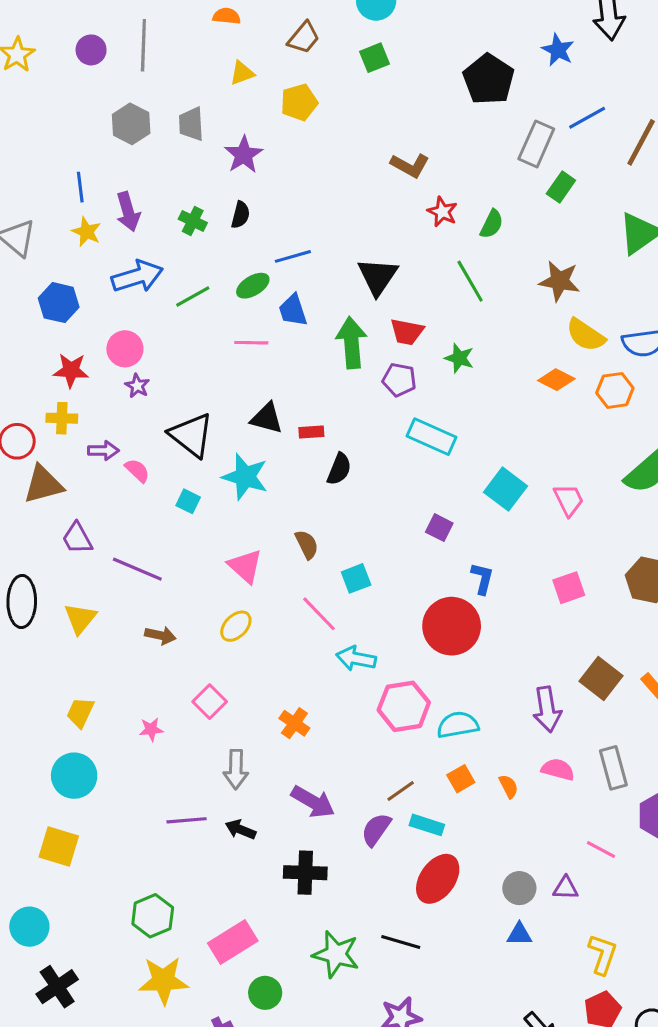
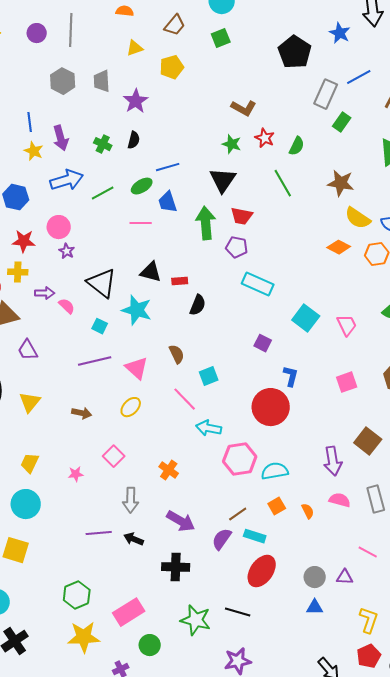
green star: (459, 358) -> (232, 144), moved
purple line: (137, 569) -> (95, 361), moved, turned -36

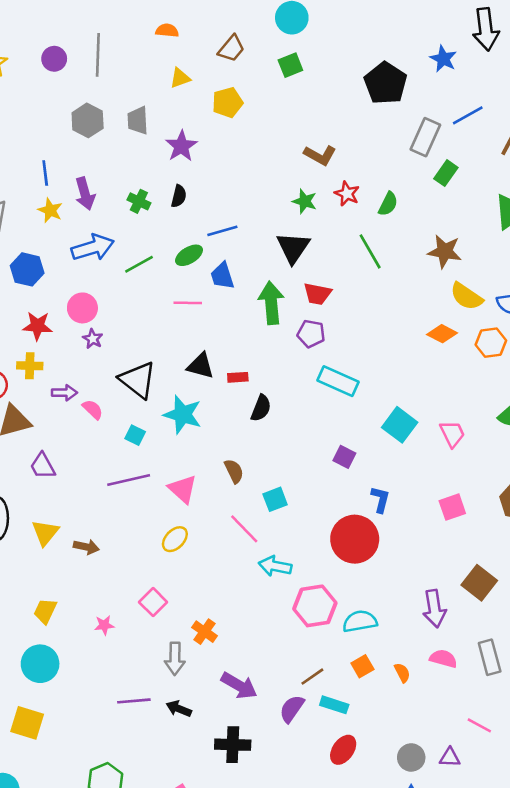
brown arrow: (82, 413) -> (86, 547), moved
orange cross: (169, 470) -> (204, 632), moved
red ellipse: (262, 571) -> (343, 750), size x0.7

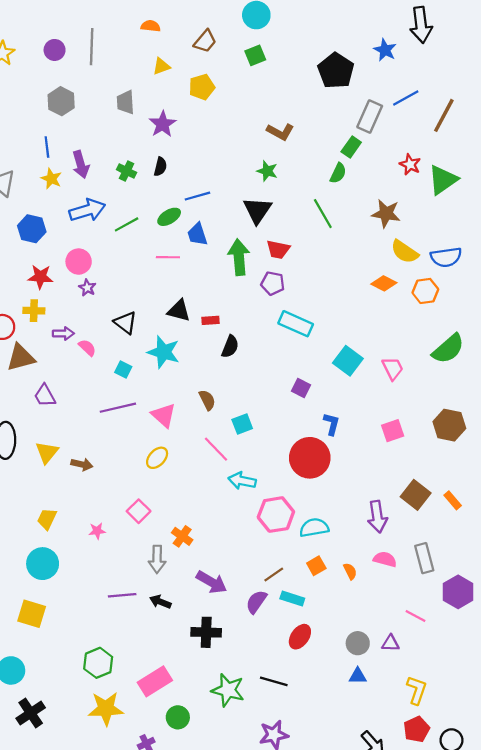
gray hexagon: (88, 120) -> (61, 101), moved
green rectangle: (446, 173) -> (351, 147), moved
red star: (347, 194) -> (410, 164), moved
black triangle: (138, 380) -> (125, 323), size x0.7

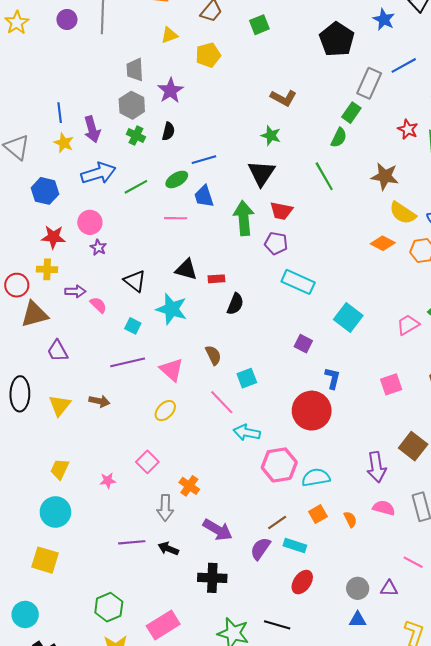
gray hexagon: (61, 101) -> (132, 105), moved
pink trapezoid: (393, 368) -> (408, 325), moved, turned -95
brown arrow: (82, 464) -> (99, 401), moved

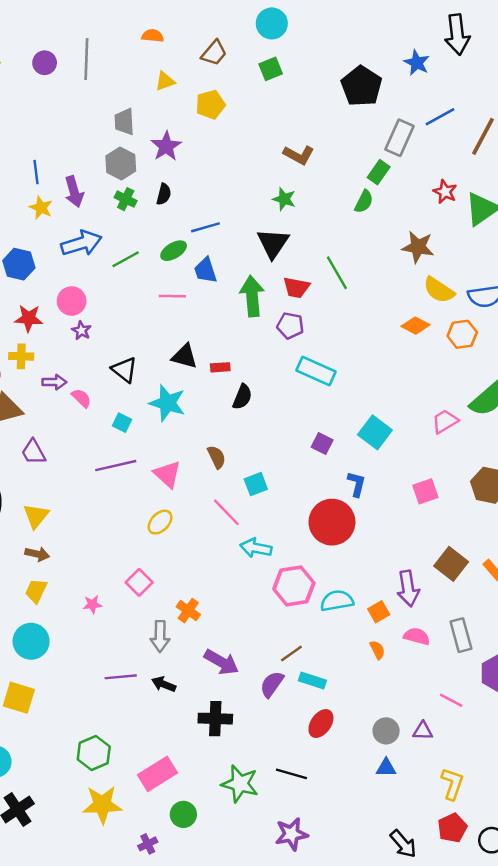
green line: (324, 176) -> (337, 273), moved
cyan square: (348, 317) -> (375, 432), moved
brown arrow: (99, 401) -> (37, 554), moved
orange square: (318, 514) -> (379, 612), moved

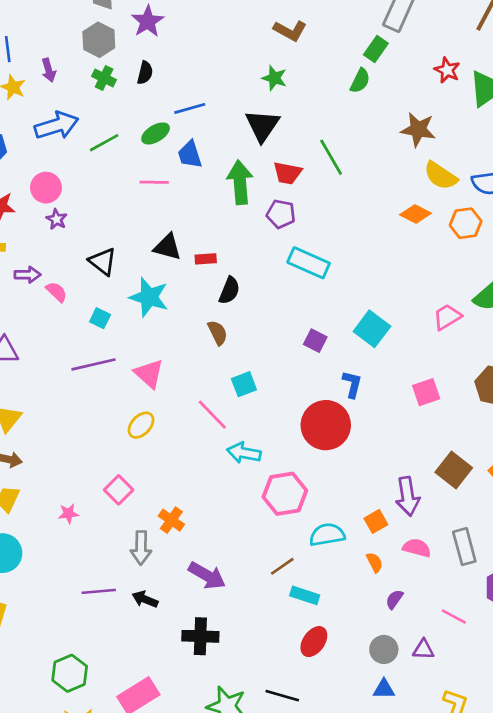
purple arrow: (74, 192) -> (49, 70), size x0.7
brown semicircle: (217, 457) -> (218, 333), moved
cyan semicircle: (337, 601) -> (327, 535), moved
purple semicircle: (272, 684) -> (394, 599), moved, size x0.7

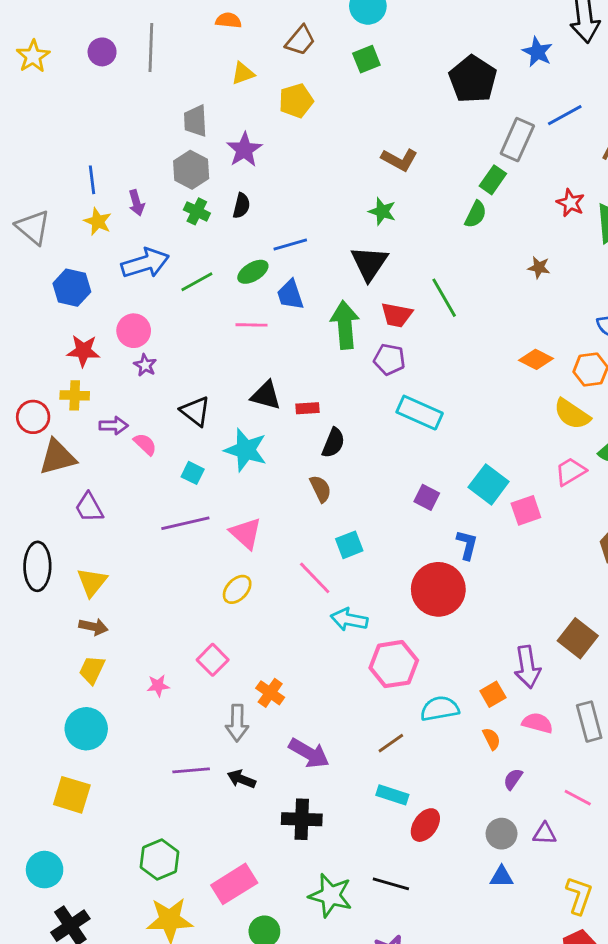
brown star: (418, 130) -> (539, 267), size x0.6
yellow semicircle: (441, 176) -> (572, 414), moved
pink square: (426, 392) -> (526, 510), moved
cyan rectangle: (305, 595) -> (392, 795), moved

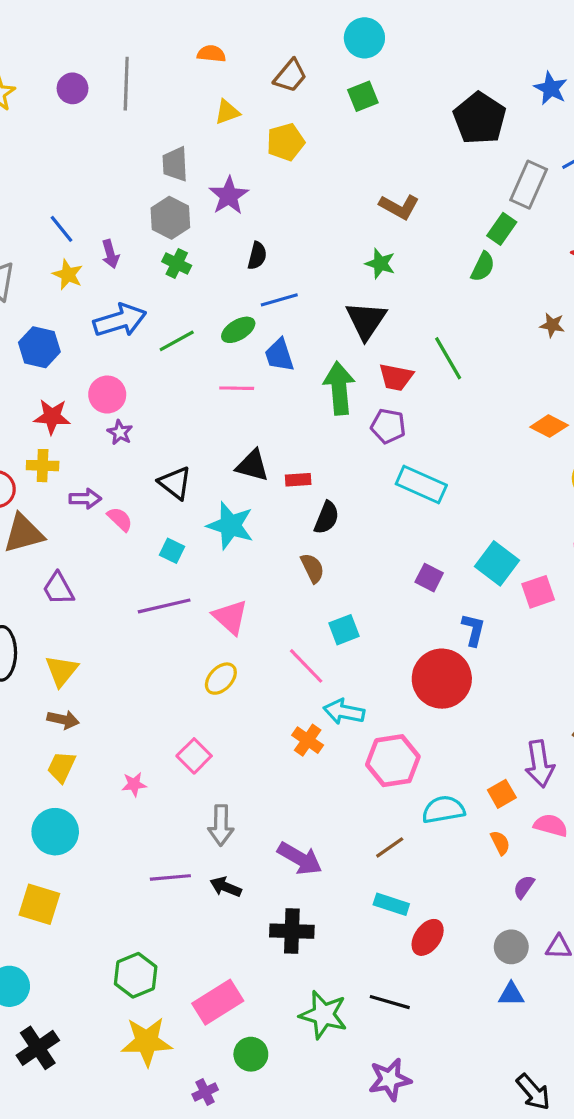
blue line: (92, 180) -> (61, 229), turned -32
black semicircle: (241, 206) -> (257, 256), moved
orange cross: (270, 693) -> (308, 740), moved

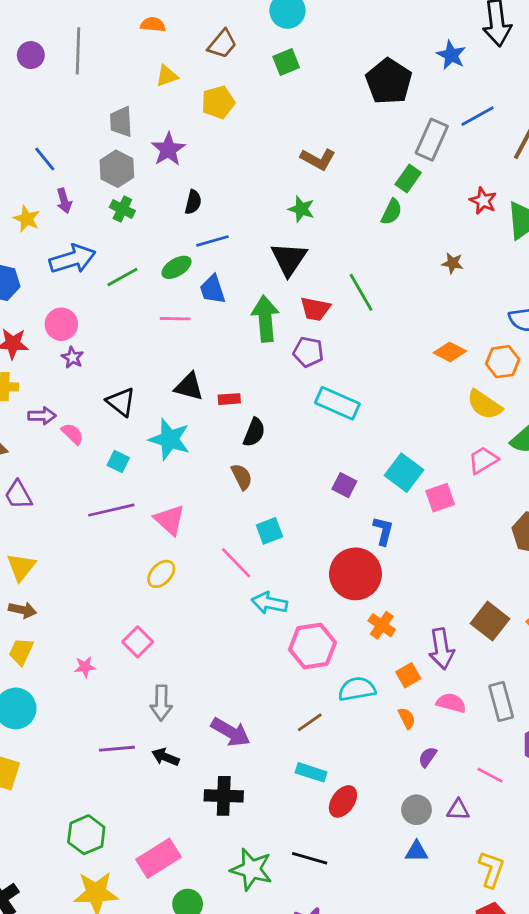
blue line: (61, 229) -> (45, 159), moved
orange cross: (308, 740) -> (382, 625), moved

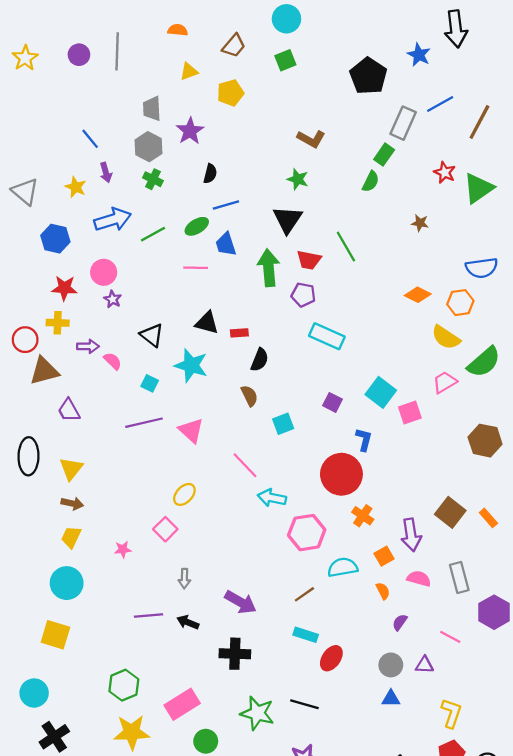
cyan square: (269, 531) -> (283, 424), moved
yellow ellipse: (161, 574) -> (184, 494), moved
gray arrow: (161, 703) -> (184, 579), size x0.7

